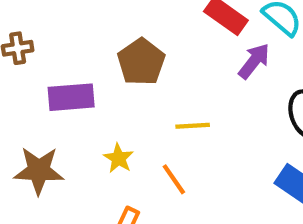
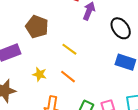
yellow line: (193, 126) -> (69, 49), turned 56

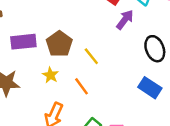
brown pentagon: (37, 27) -> (59, 44), moved

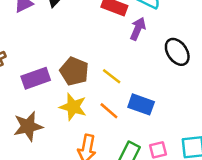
yellow star: (50, 75) -> (73, 107), size x1.5
blue rectangle: (150, 88) -> (141, 104), moved

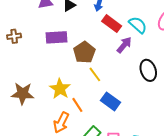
brown pentagon: (74, 71) -> (84, 52), moved
purple rectangle: (36, 78) -> (57, 37), moved
orange line: (109, 111) -> (77, 105), moved

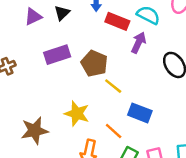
orange line: (77, 105) -> (114, 131), moved

